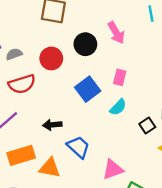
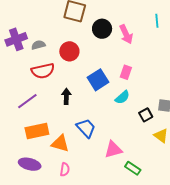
black circle: (85, 44) -> (102, 29), moved
black arrow: (52, 125) -> (66, 96), moved, turned 91

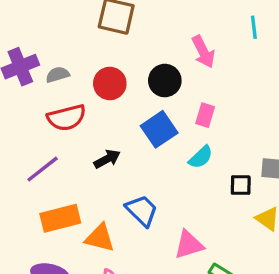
black circle: (102, 29) -> (165, 81), moved
black arrow: (66, 96) -> (107, 159), turned 63
black square: (146, 115) -> (241, 185), turned 32

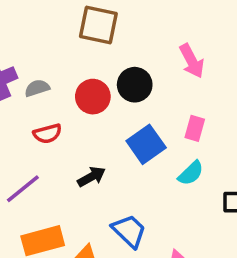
black circle: (165, 81) -> (135, 85), moved
red semicircle: (67, 118) -> (47, 134), size x0.7

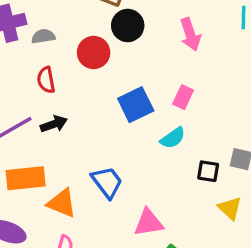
black circle: (135, 85) -> (128, 26), moved
red semicircle: (47, 134) -> (46, 80), turned 85
black arrow: (91, 177) -> (54, 124), moved

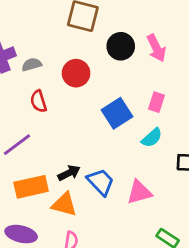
black circle: (128, 26) -> (121, 46), moved
black arrow: (54, 124) -> (69, 173), moved
pink triangle: (148, 223) -> (139, 192), moved

